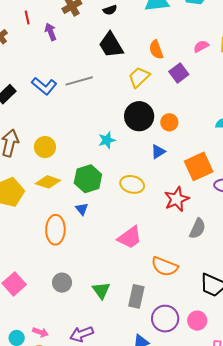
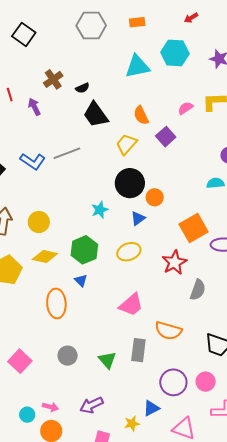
black semicircle: (110, 10) -> (82, 88), moved
orange circle: (169, 122) -> (155, 197), moved
blue triangle: (158, 152) -> (138, 218), moved
yellow ellipse: (132, 184) -> (129, 252), turned -30
gray rectangle: (136, 296) -> (138, 350), moved

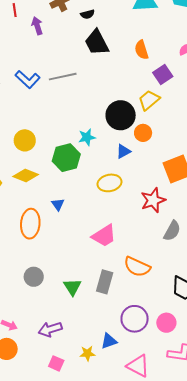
yellow trapezoid: (126, 144) -> (149, 100), moved
green hexagon: (84, 250) -> (66, 158), moved

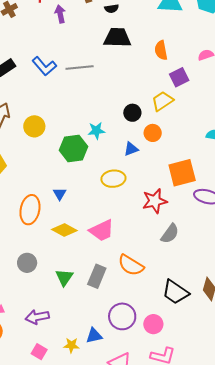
black trapezoid: (97, 43) -> (117, 38), turned 112
black circle: (121, 115) -> (132, 113), size x0.6
yellow diamond: (26, 175) -> (64, 230), moved

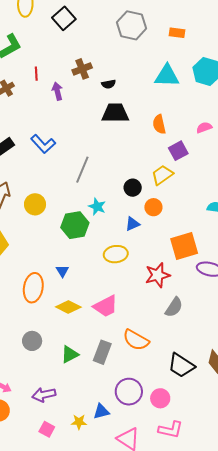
gray line: (80, 67) -> (82, 170), moved, turned -60
cyan star: (96, 131) -> (97, 207), turned 30
green triangle: (64, 277) -> (70, 354), turned 30

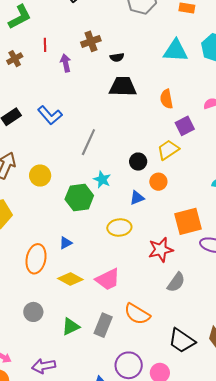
blue triangle: (62, 271) -> (66, 243), turned 32

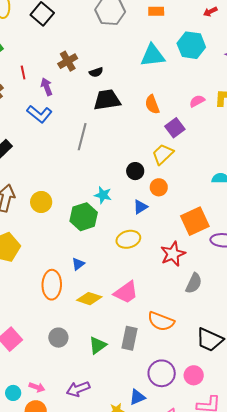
blue L-shape: (50, 115) -> (39, 114), moved
gray line: (88, 142) -> (82, 137), moved

